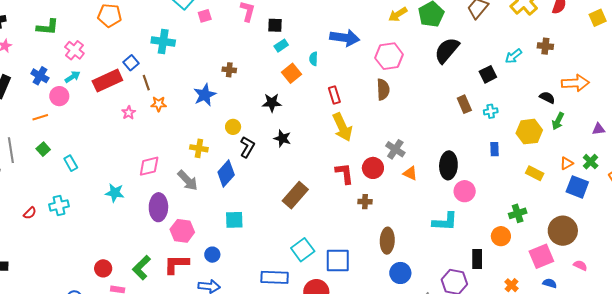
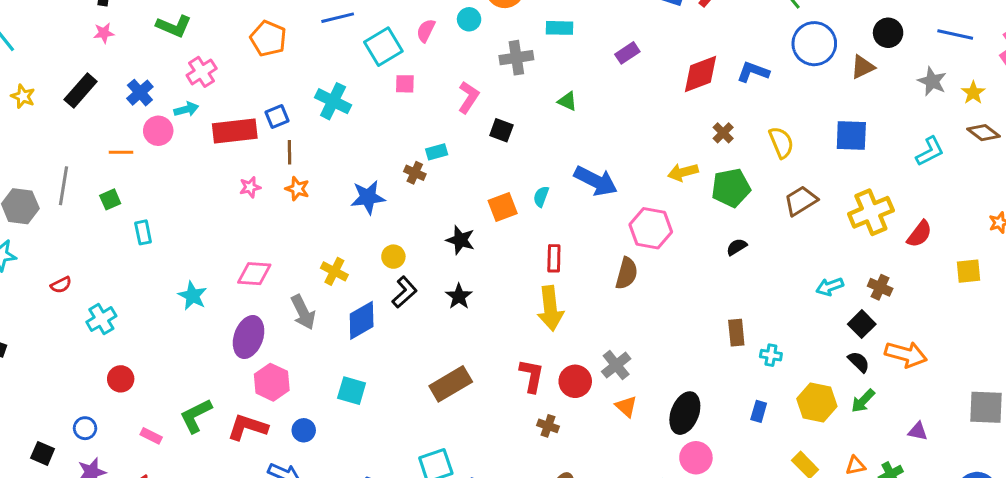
cyan rectangle: (281, 46) -> (437, 152), moved
black semicircle: (447, 50) -> (737, 247), size x0.5
black square: (488, 74) -> (862, 324), moved, turned -36
cyan cross: (59, 205) -> (101, 319), moved, turned -36
red circle: (103, 268) -> (121, 379), moved

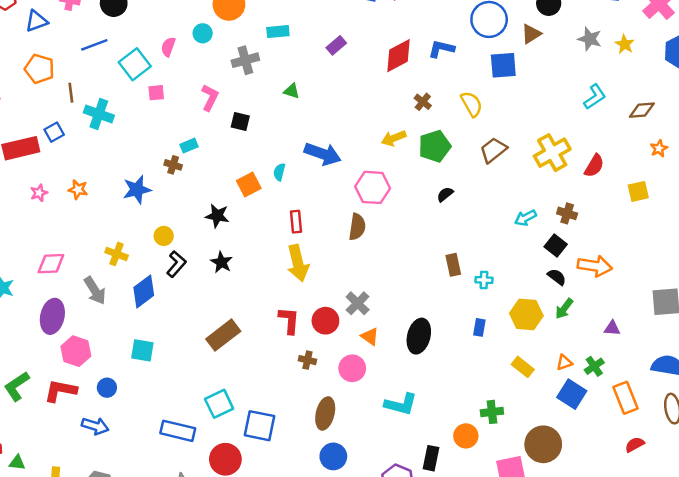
brown diamond: (984, 133) -> (642, 110), moved, turned -36
blue square: (851, 135) -> (503, 65), moved
brown line: (289, 152) -> (71, 93), moved
pink circle: (696, 458) -> (352, 368), moved

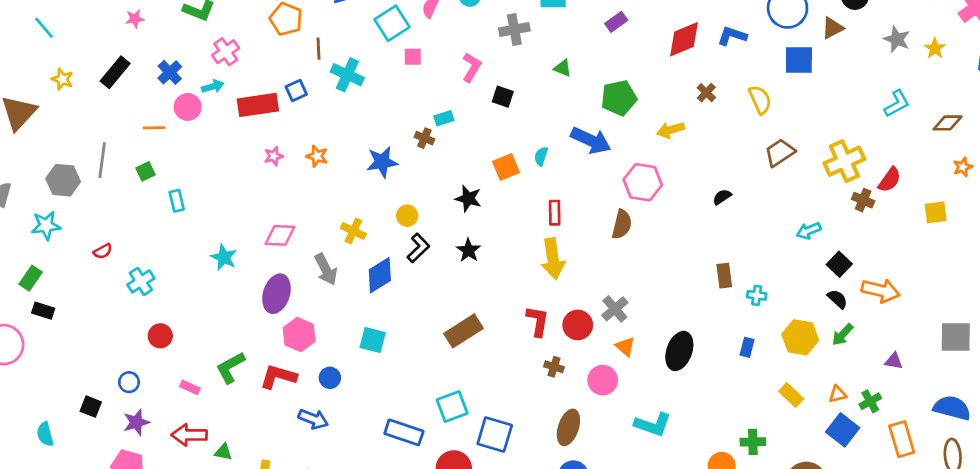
green pentagon: (435, 146) -> (619, 98), moved
brown cross: (567, 213) -> (863, 200), moved

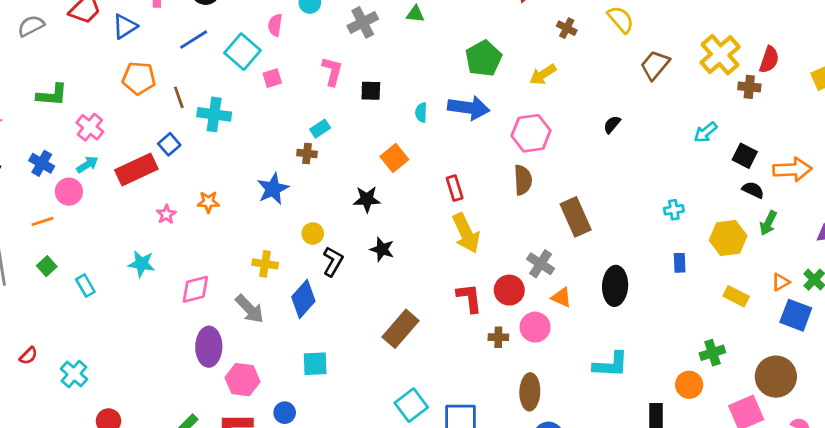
green triangle: (563, 68) -> (415, 14), moved
cyan semicircle: (541, 156) -> (421, 112), moved
cyan star: (224, 257) -> (142, 264), moved
brown rectangle: (724, 276) -> (576, 217), moved, size x1.5
pink circle: (603, 380) -> (535, 327), moved

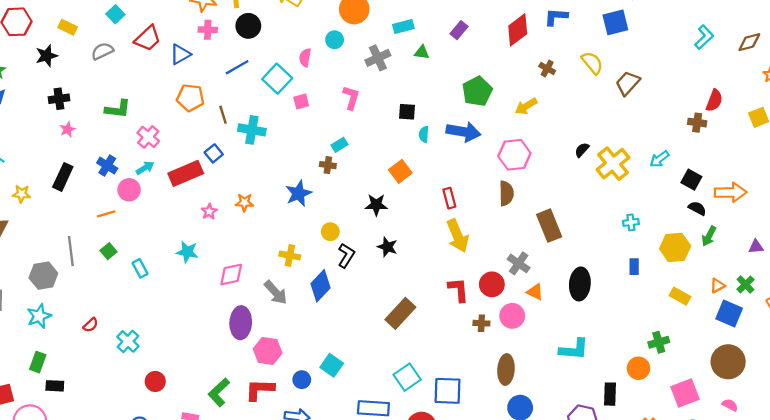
yellow cross: (720, 55) -> (613, 164), moved
brown trapezoid: (655, 65) -> (628, 83), moved
black square: (371, 91) -> (407, 112), moved
cyan square: (315, 364) -> (332, 365), moved, turned 35
brown circle: (776, 377) -> (728, 362), moved

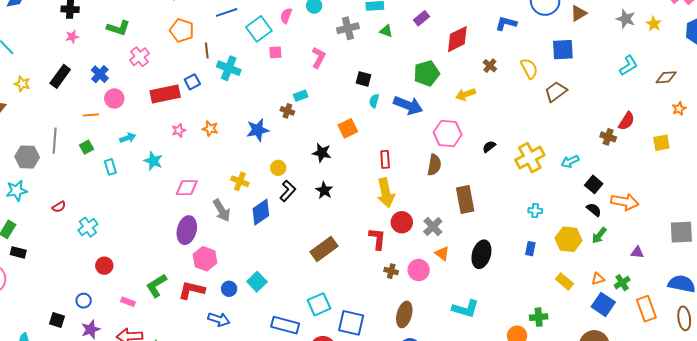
blue square: (615, 22) -> (563, 50), moved
red diamond: (518, 30) -> (457, 39), moved
black semicircle: (582, 150) -> (489, 147), moved
cyan arrow: (145, 168) -> (128, 138), moved
red circle: (492, 284) -> (402, 222), moved

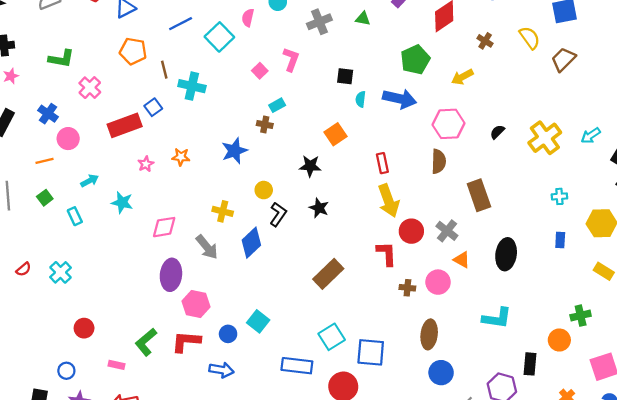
pink square: (275, 52) -> (260, 71), moved, turned -32
cyan cross: (88, 227) -> (60, 272), moved

